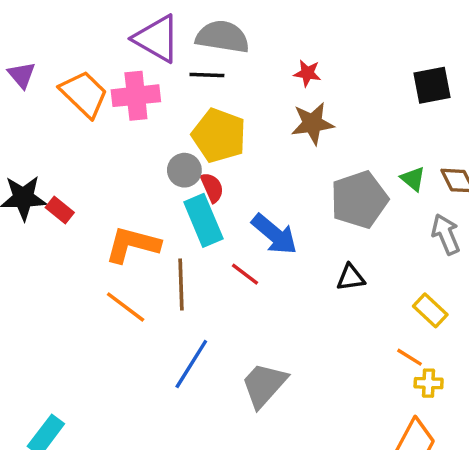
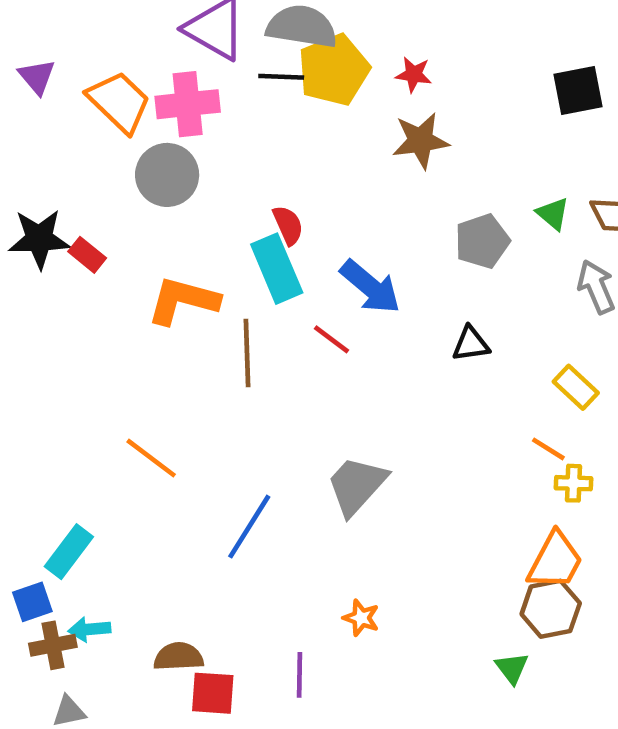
yellow pentagon: (219, 136) -> (334, 70), moved, turned 30
gray circle: (184, 170) -> (167, 175), moved, size x1.4
gray pentagon: (359, 200) -> (482, 241), size x0.7
orange line: (126, 307) -> (151, 458), moved
blue line: (191, 364) -> (249, 527), moved

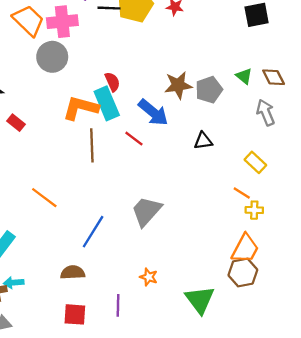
brown star: (421, 141) -> (178, 85), moved
red rectangle: (87, 255) -> (16, 123), moved
orange L-shape: (183, 301) -> (81, 108), moved
brown semicircle: (178, 657) -> (73, 272), moved
green triangle: (512, 668) -> (200, 300), moved, size x1.8

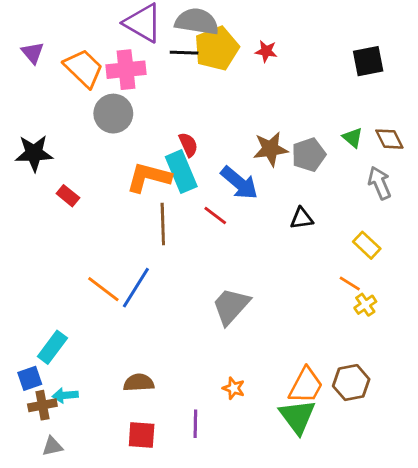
yellow cross: (254, 210) -> (365, 305), turned -36
blue line: (93, 232) -> (136, 288), moved
orange trapezoid: (245, 249) -> (306, 385), moved

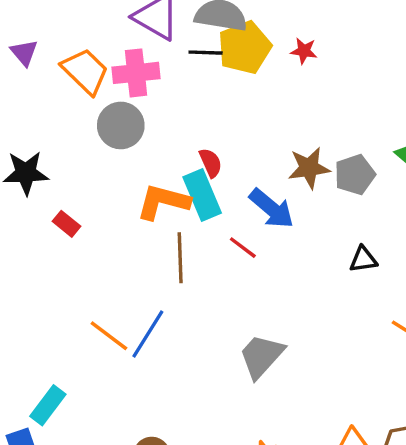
black triangle: (302, 218) -> (363, 259), moved

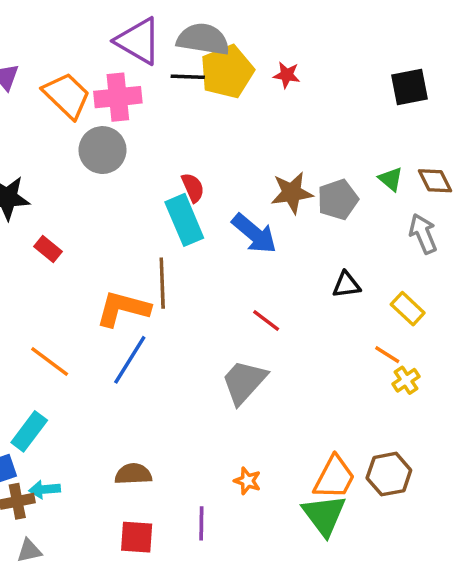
orange L-shape: (163, 202) -> (123, 309), moved
red line: (243, 248) -> (266, 321), moved
orange line: (109, 336) -> (50, 361), moved

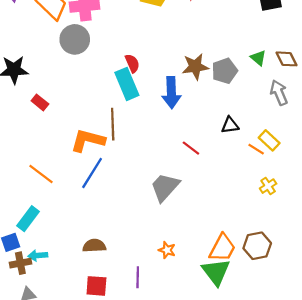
blue arrow: (254, 234) -> (171, 93), turned 48
red line: (266, 321) -> (191, 148), moved
orange line: (387, 355) -> (256, 149), moved

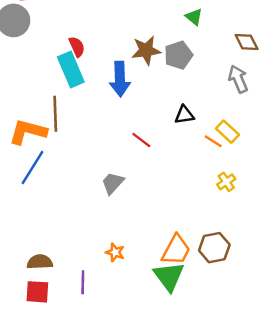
green triangle: (258, 58) -> (194, 17), moved
gray trapezoid: (165, 187) -> (113, 183), size x0.7
brown semicircle: (94, 246) -> (40, 262), moved

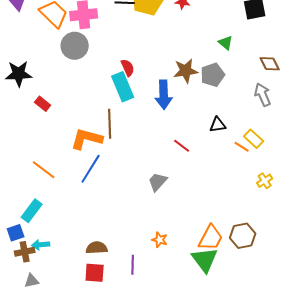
yellow cross: (226, 182) -> (265, 181), moved

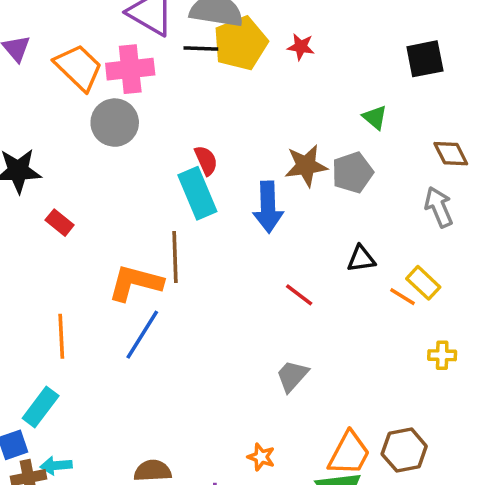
orange line: (44, 170) -> (61, 336), turned 50
yellow cross: (265, 181) -> (442, 355), turned 35
gray trapezoid: (158, 182) -> (292, 376), moved

